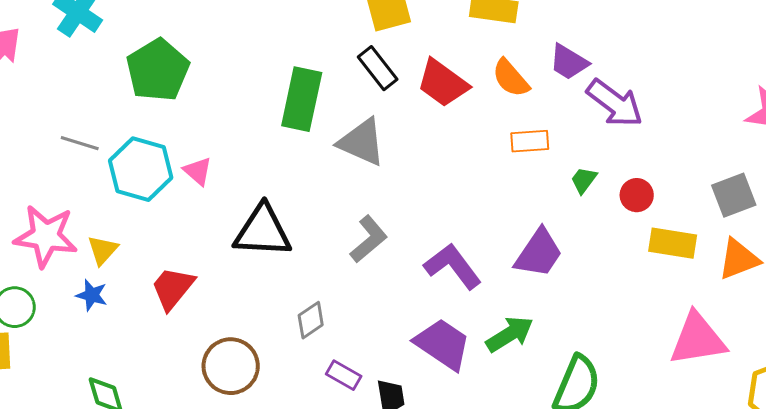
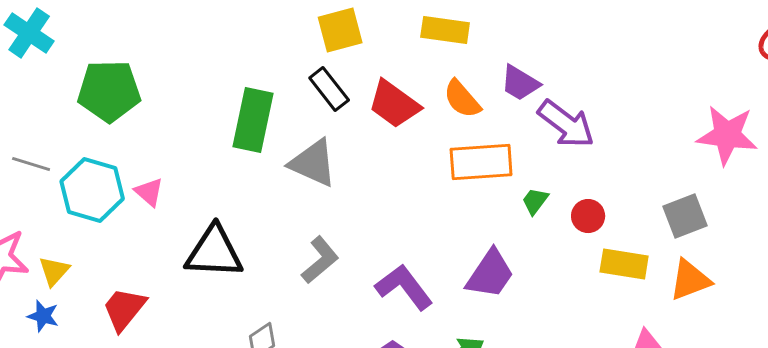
green pentagon: (158, 70) -> (109, 91), turned 30
orange rectangle: (530, 141) -> (481, 162), size x1.6

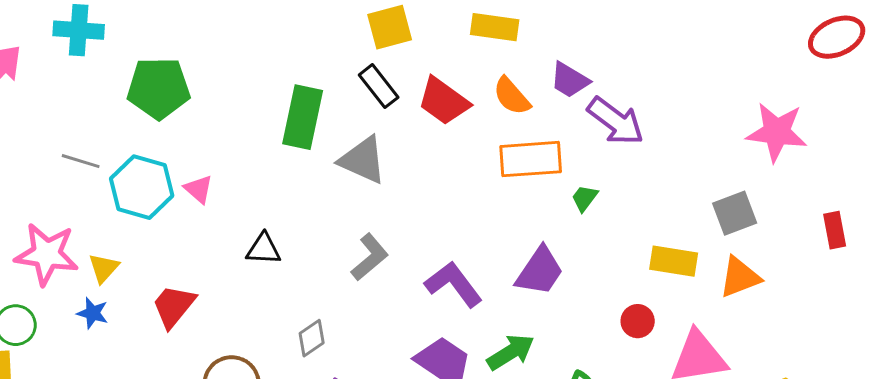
cyan cross: (29, 33) -> (79, 30), turned -30
red circle: (588, 216) -> (638, 321), moved
black triangle: (214, 252) -> (264, 249), size x0.6

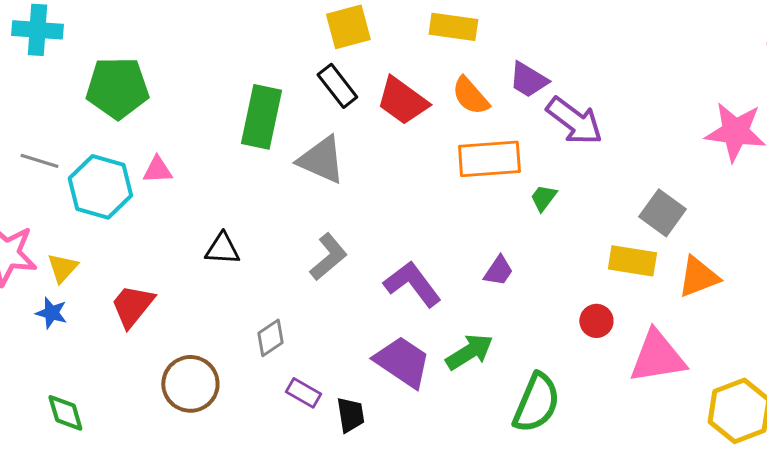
pink triangle: (199, 189) -> (157, 170), moved, turned -44
gray square: (735, 213) -> (662, 213), moved, turned -33
purple trapezoid: (540, 271) -> (498, 271), size x0.6

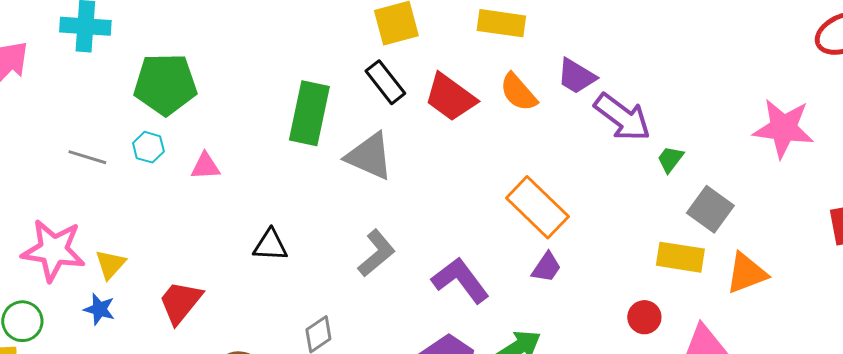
orange rectangle: (489, 159) -> (537, 207), moved, turned 48
cyan hexagon: (100, 187) -> (148, 147), moved, size x0.5
green trapezoid: (543, 198) -> (670, 159), moved

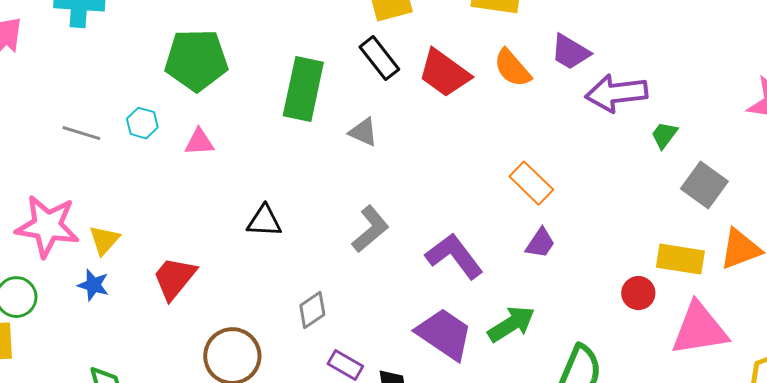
green pentagon: (165, 84) -> (196, 60), moved
purple arrow: (622, 117) -> (616, 93), turned 136
gray triangle: (369, 156) -> (363, 132), size x0.6
orange rectangle: (537, 207) -> (531, 183), size x0.7
yellow rectangle: (680, 257) -> (680, 259), moved

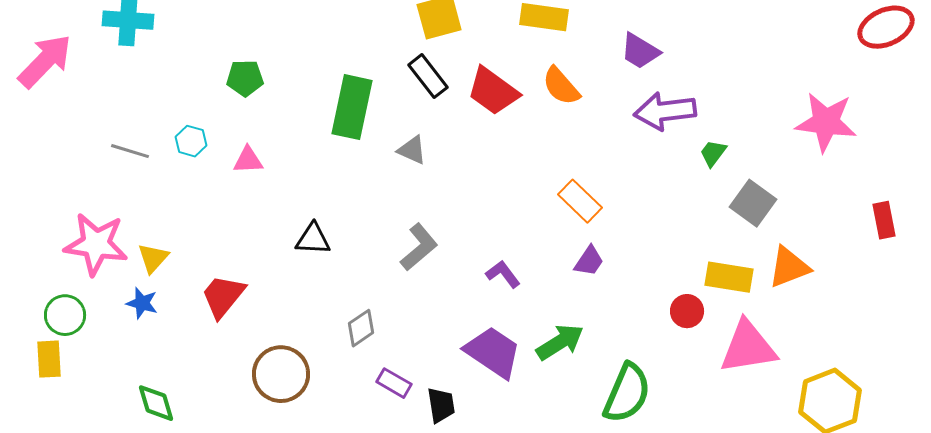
purple trapezoid: (570, 52) -> (640, 51), moved
green pentagon: (196, 60) -> (245, 78), size x0.6
purple L-shape: (454, 256) -> (503, 274), size x0.6

